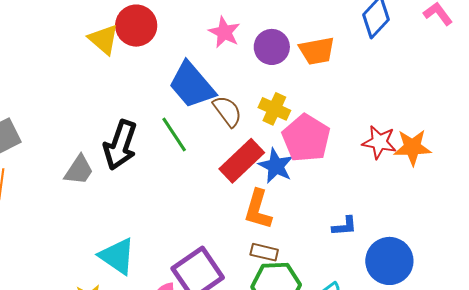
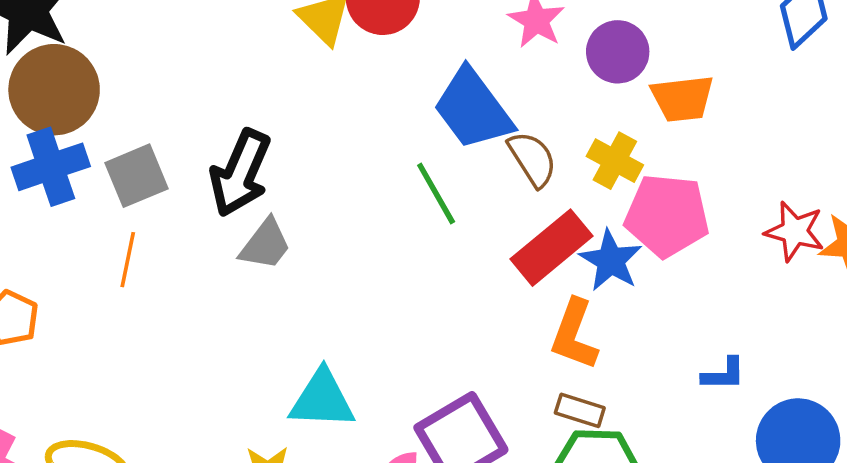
orange trapezoid: (317, 51) -> (682, 98), moved
pink pentagon: (306, 138) -> (667, 215), turned -30
black arrow: (120, 145) -> (240, 173), moved
cyan triangle: (117, 256) -> (322, 399), turned -36

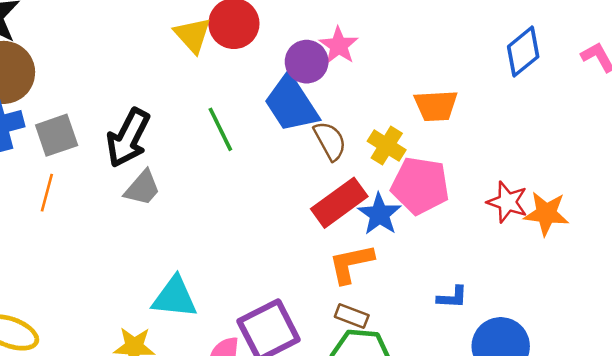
purple circle: (618, 52) -> (307, 62), moved
green line: (436, 194) -> (220, 129), moved
orange L-shape: (574, 335) -> (351, 264), turned 54

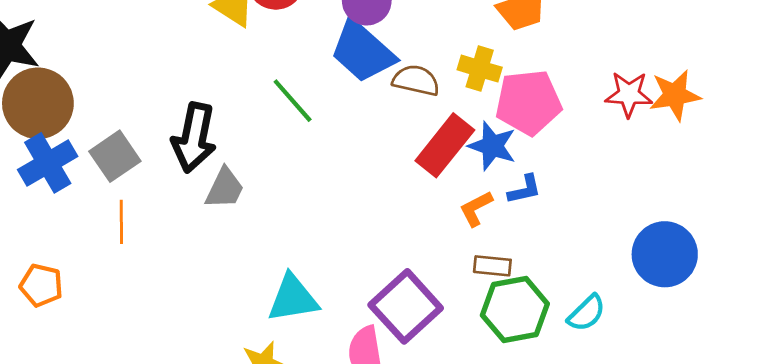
brown semicircle: (330, 141) -> (416, 80), turned -33
orange L-shape: (351, 264) -> (476, 209), size x0.7
blue L-shape: (452, 297) -> (524, 189), moved

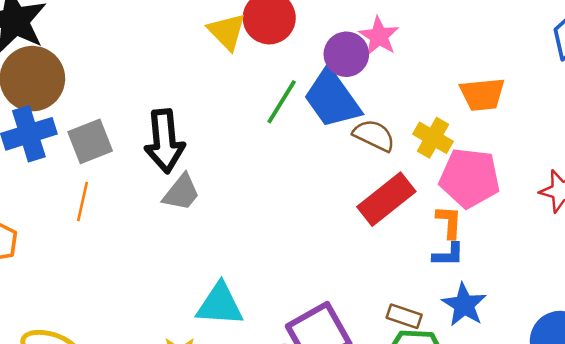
green line: (293, 101) -> (282, 102), moved, turned 60
black arrow: (194, 138) -> (164, 141), turned -30
blue star: (492, 146) -> (464, 305), moved
orange L-shape: (476, 209) -> (449, 222), moved, turned 108

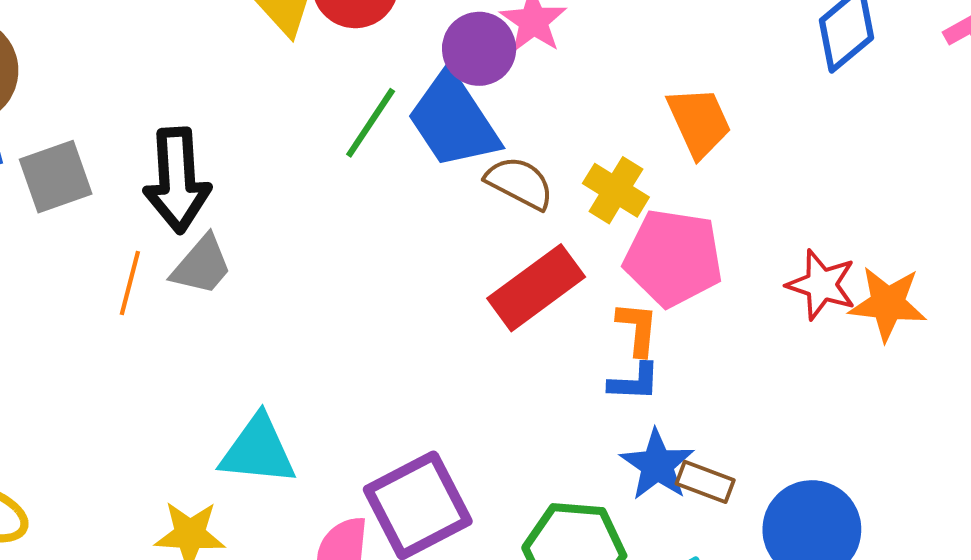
orange trapezoid: (482, 94) -> (699, 122), turned -111
orange line: (83, 201) -> (130, 283), moved
brown rectangle: (404, 316) -> (705, 482), moved

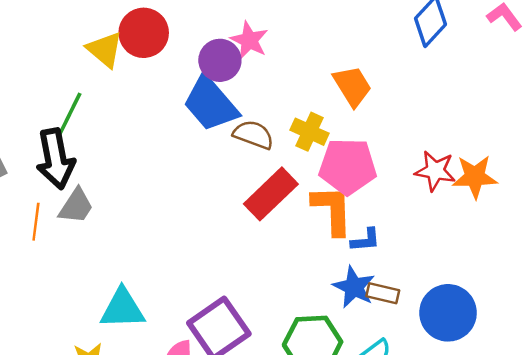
green line: (371, 123) -> (70, 114), moved
orange L-shape: (637, 329) -> (332, 210), size x1.6
blue L-shape: (634, 382) -> (366, 240), moved

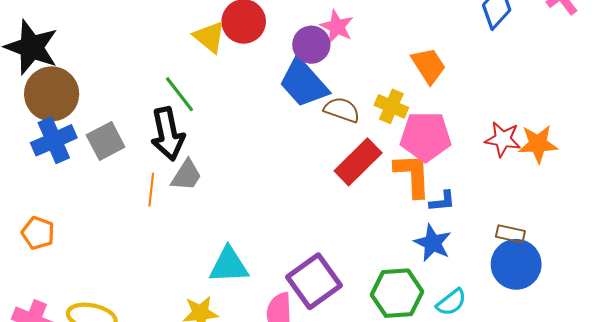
green line: (70, 114) -> (179, 94), turned -63
brown rectangle: (383, 293) -> (510, 234), moved

